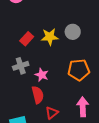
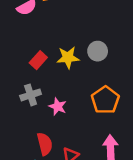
orange pentagon: (79, 70) -> (105, 100), turned -30
red semicircle: (38, 95) -> (45, 144), moved

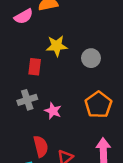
yellow star: (68, 58) -> (57, 46), moved
red rectangle: (38, 60) -> (35, 67), turned -35

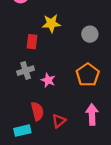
gray circle: (91, 58) -> (90, 34), moved

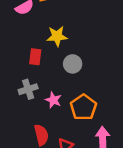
gray circle: (90, 34) -> (73, 64), moved
orange pentagon: (88, 75) -> (83, 107), moved

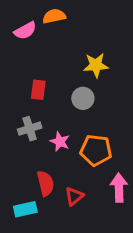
yellow star: (57, 36) -> (96, 65), moved
orange pentagon: (83, 107) -> (96, 150), turned -30

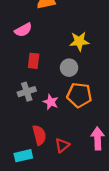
pink semicircle: (25, 31) -> (23, 30), moved
orange pentagon: (96, 150) -> (79, 95), moved

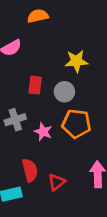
red rectangle: (34, 61) -> (35, 85), moved

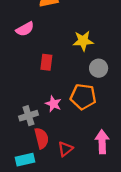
gray circle: (64, 92) -> (99, 68), moved
gray cross: (15, 120) -> (28, 116), moved

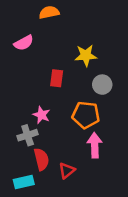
red rectangle: (46, 62) -> (57, 78), moved
pink star: (53, 104) -> (41, 115), moved
pink arrow: (102, 142) -> (95, 145), moved

